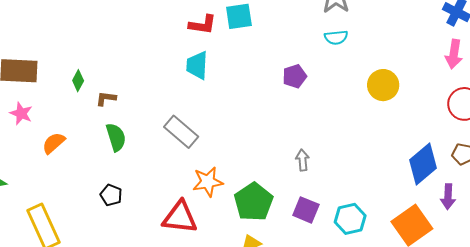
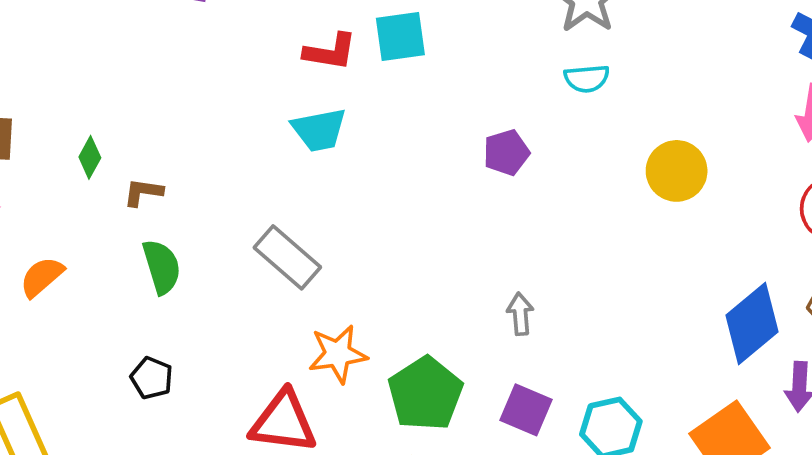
cyan trapezoid: (197, 65) -> (319, 130), turned -104

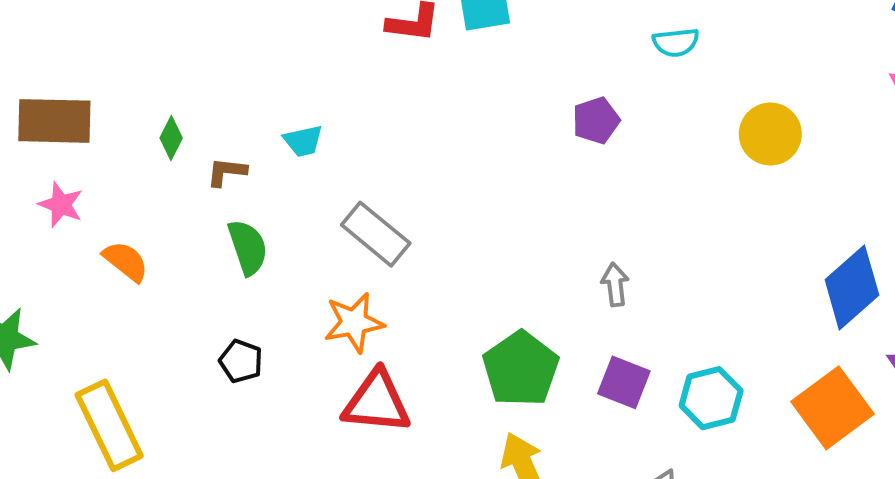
cyan trapezoid: (319, 130) -> (303, 141), moved, size x0.7
orange semicircle: (42, 277) -> (126, 261), turned 81
orange star: (338, 354) -> (354, 322), moved

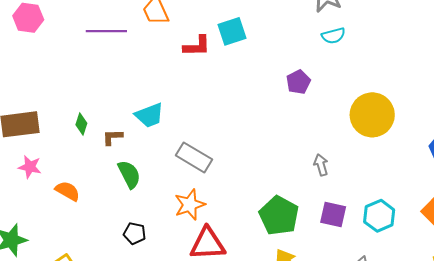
yellow circle: (770, 134) -> (372, 115), moved, size x1.4
cyan trapezoid: (303, 141) -> (149, 115), size x1.4

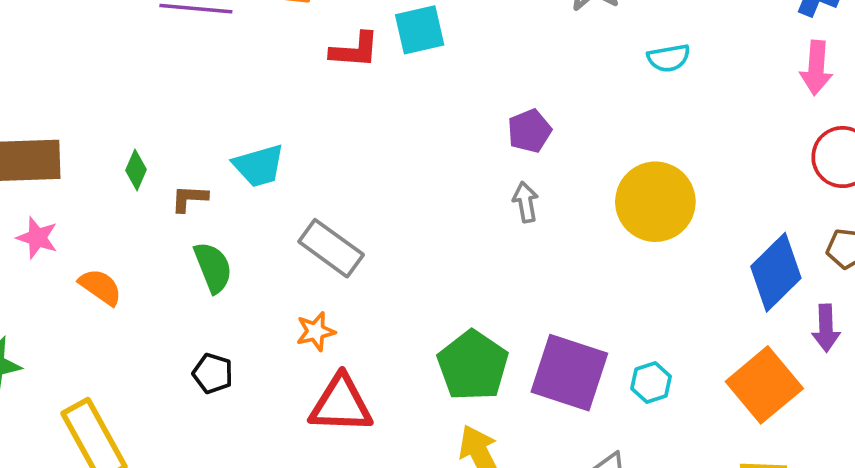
cyan semicircle: (333, 36) -> (669, 58), moved
gray arrow: (321, 165) -> (526, 202), moved
orange star: (190, 205) -> (316, 331), size x0.7
purple square: (333, 214) -> (569, 373), size x1.6
cyan hexagon: (379, 216) -> (651, 383), size x0.7

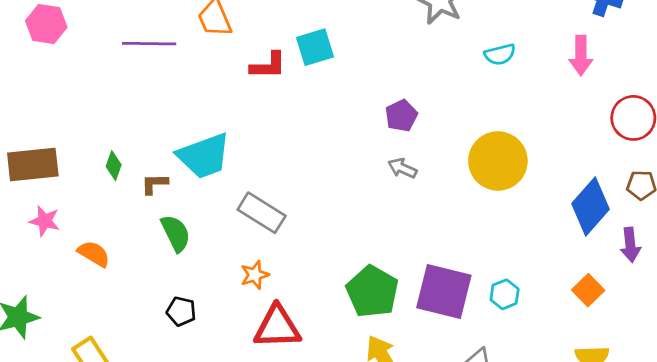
pink arrow: (816, 68) -> (581, 56), moved
cyan trapezoid: (259, 166) -> (204, 156), size x1.4
gray arrow: (526, 202) -> (402, 168), turned -52
orange square: (764, 385) -> (588, 290), size x0.6

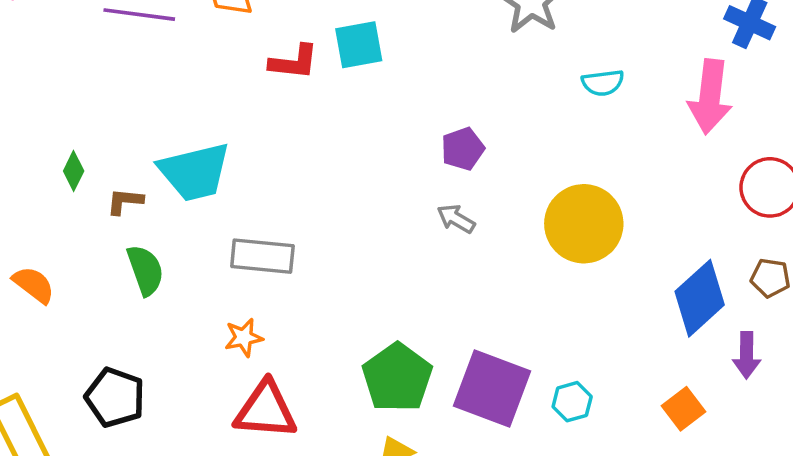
pink arrow: (581, 56) -> (710, 97), size x1.4
gray rectangle: (262, 213) -> (262, 256), turned -33
black pentagon: (181, 311) -> (115, 397), moved, size x1.5

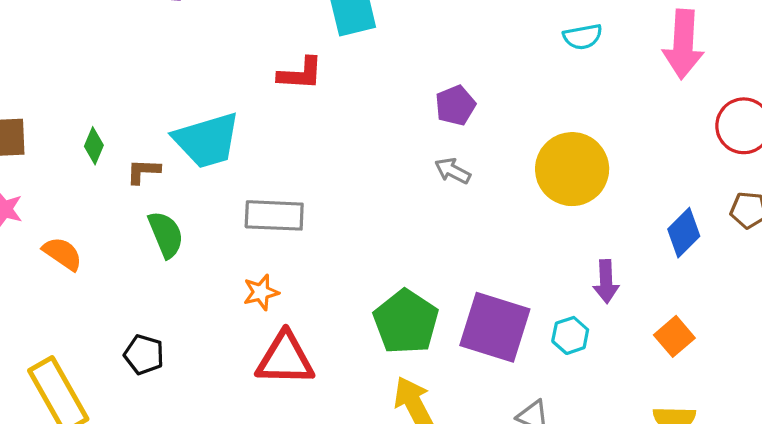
red L-shape: (294, 62) -> (300, 74), moved
blue diamond: (700, 298) -> (684, 233), size x0.7
purple arrow: (747, 355) -> (606, 281), moved
black pentagon: (115, 397) -> (144, 355), size x0.7

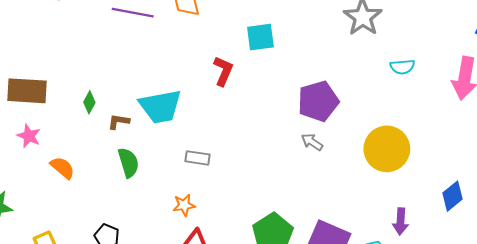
red L-shape: (300, 74) -> (223, 71), turned -76
purple pentagon: (455, 105) -> (318, 101), size x1.6
gray rectangle: (274, 215) -> (197, 158), size x0.7

